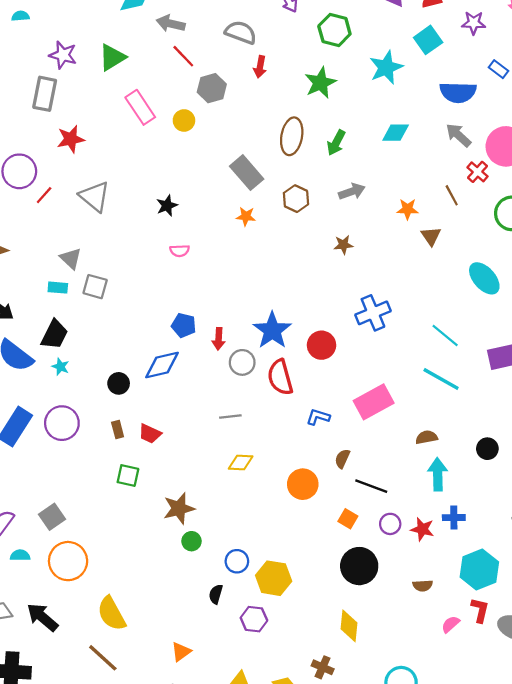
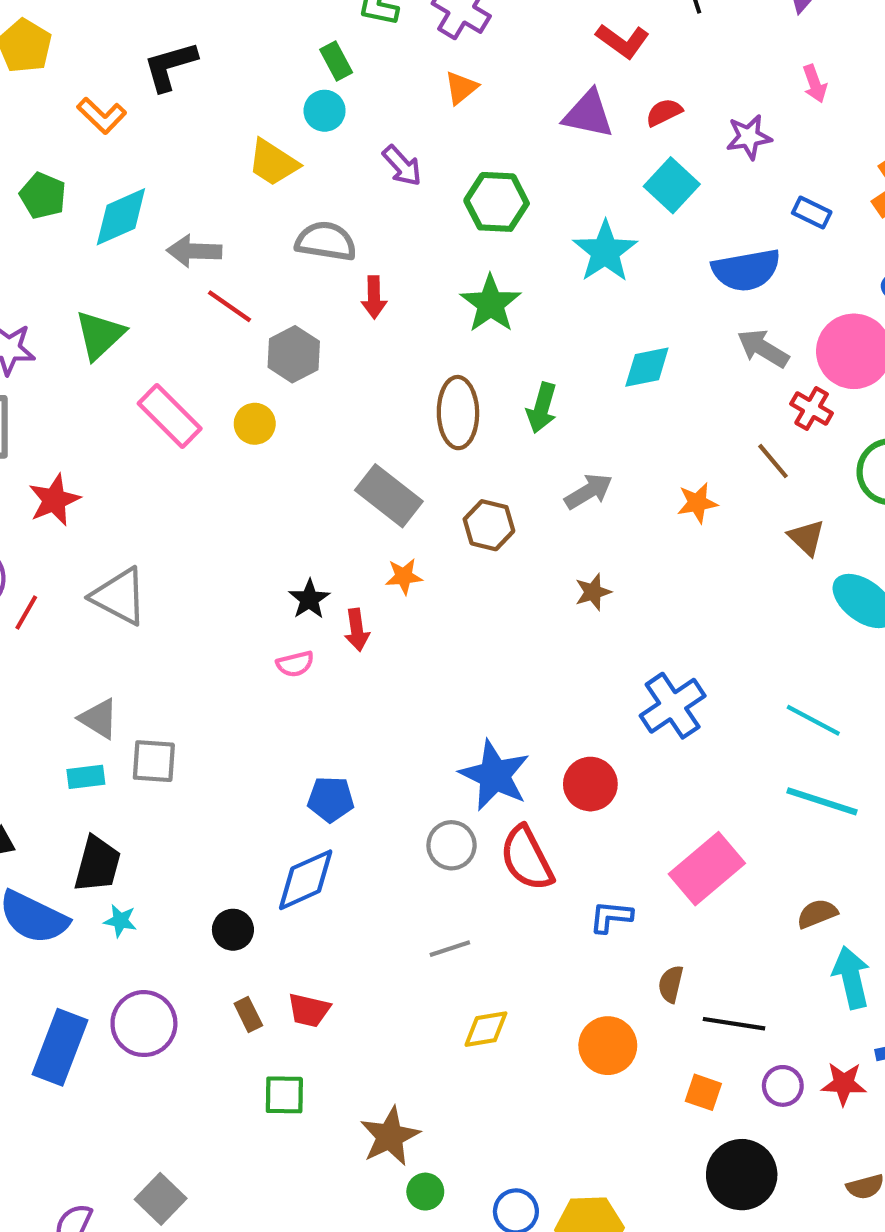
black star: (167, 206) -> (309, 599), moved
brown triangle: (431, 236) -> (806, 538), moved
red arrow: (219, 339) -> (357, 630), moved

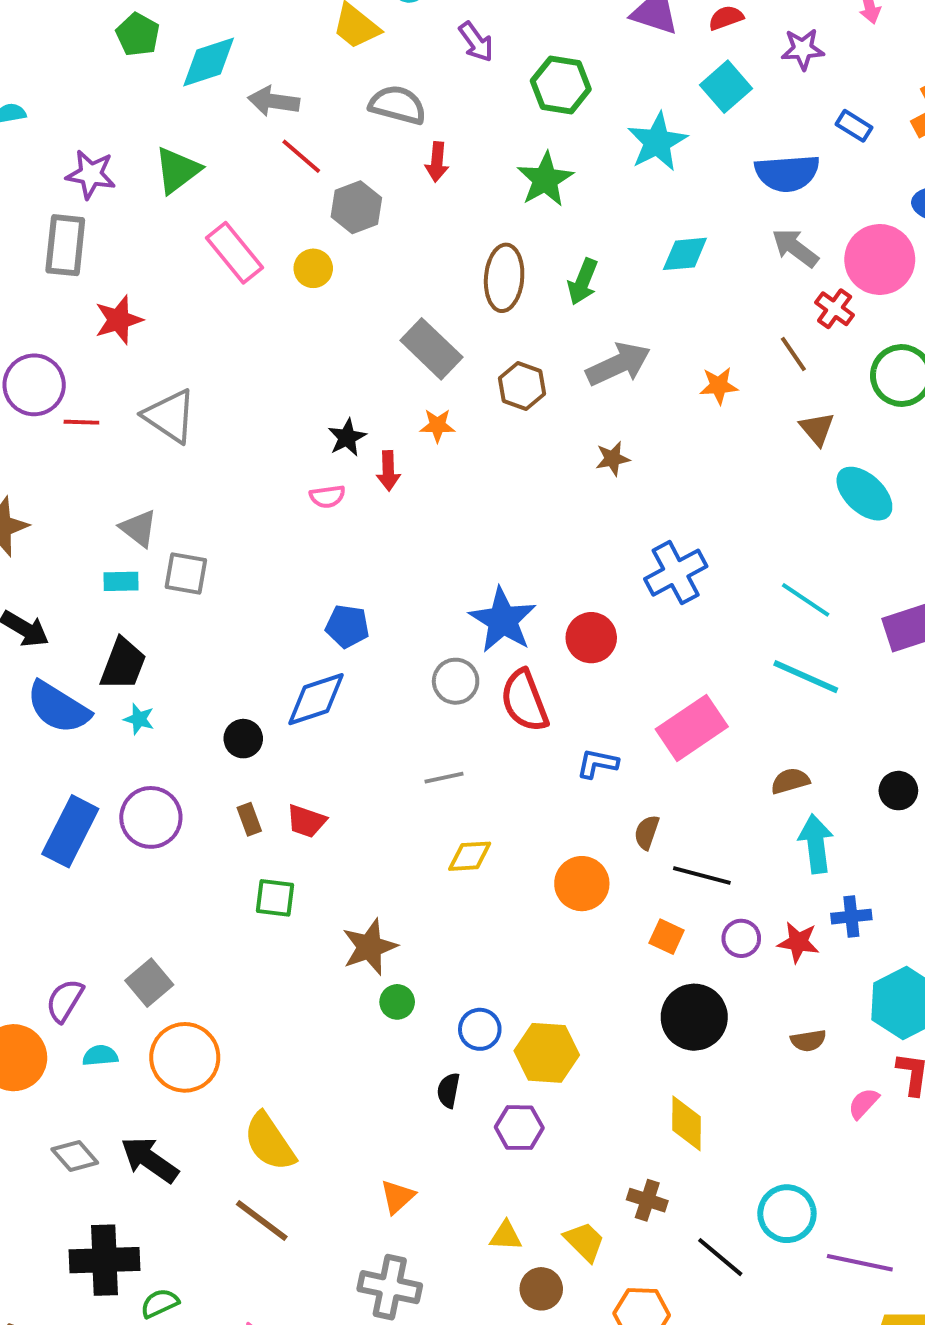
gray arrow: (589, 491) -> (618, 364), size x1.4
red line: (26, 613) -> (81, 422), turned 56

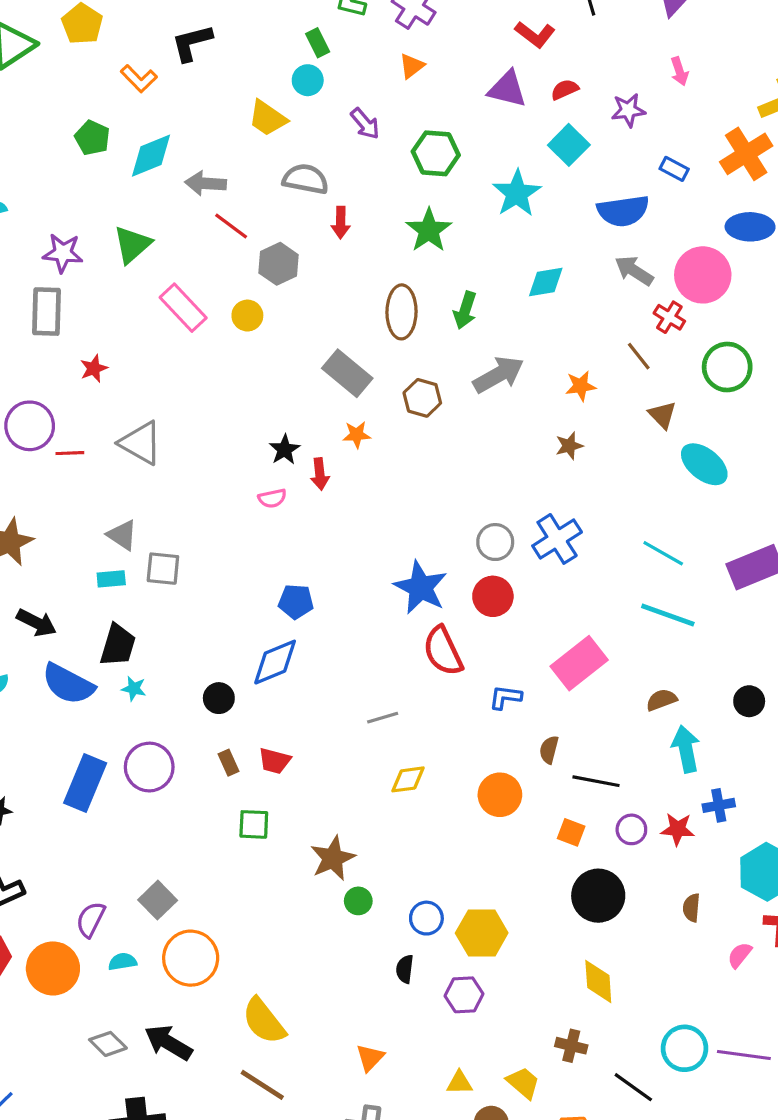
red star: (119, 320) -> (94, 368), size x0.7
brown star: (613, 459) -> (569, 446), moved
gray circle: (456, 681) -> (495, 542), moved
brown semicircle: (808, 1041) -> (691, 908), turned 108
purple line: (860, 1263) -> (744, 1055), moved

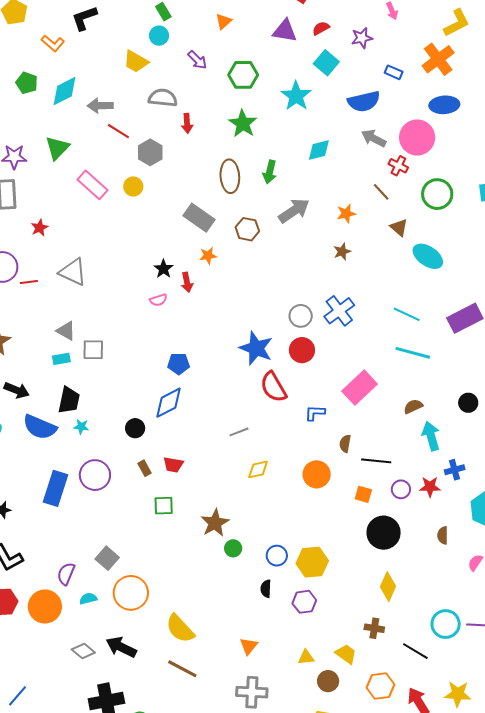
yellow diamond: (598, 982) -> (388, 587), turned 32

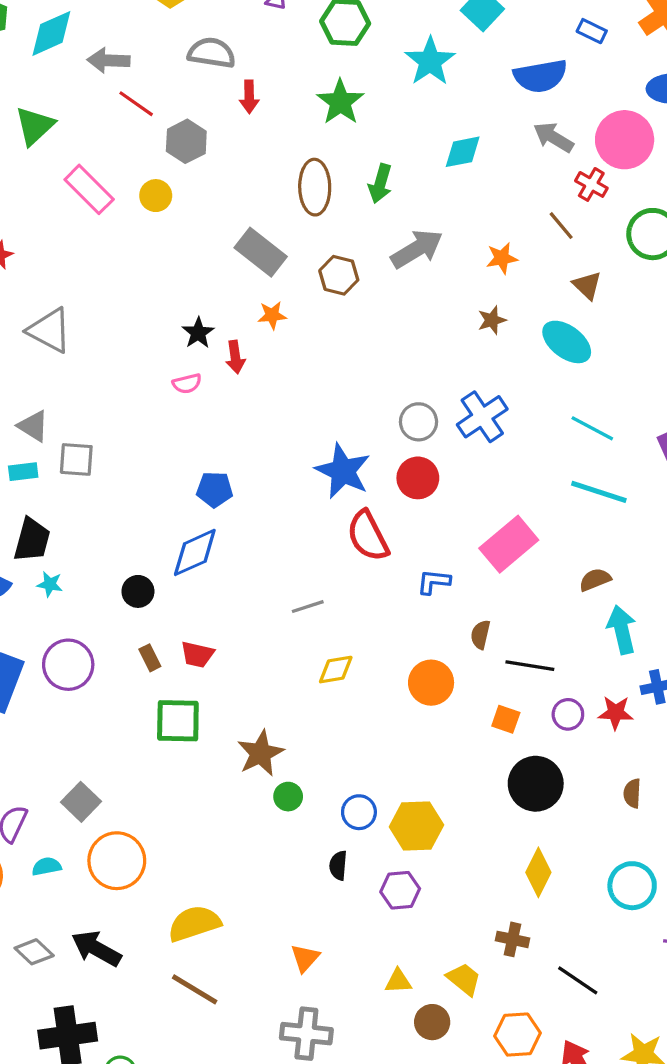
cyan ellipse: (428, 256) -> (567, 342), moved
green square: (164, 506) -> (178, 721), size x1.4
cyan circle: (446, 624) -> (632, 886), moved
yellow semicircle: (180, 629) -> (194, 923), turned 112

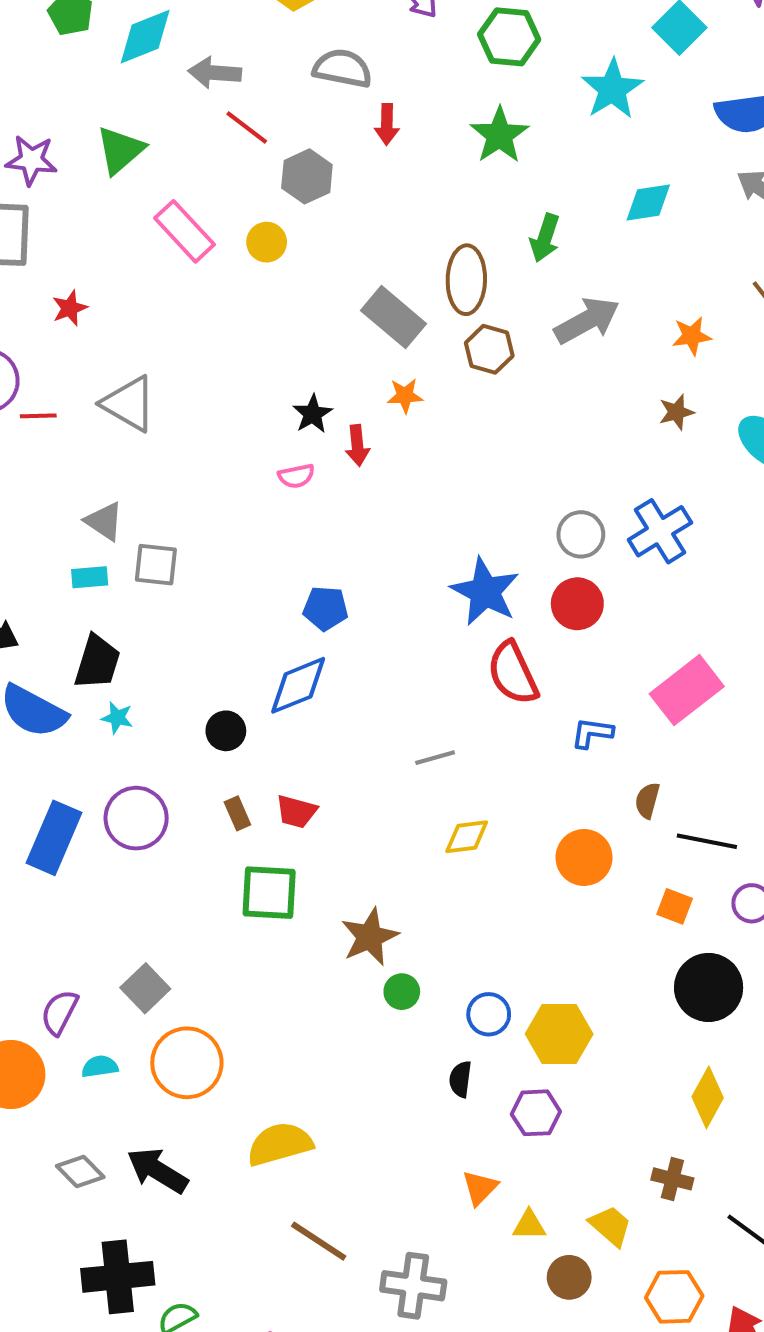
brown ellipse: (315, 187) -> (466, 280), moved
orange triangle: (305, 958) -> (480, 1188), moved
brown line: (195, 989) -> (319, 1241), moved

